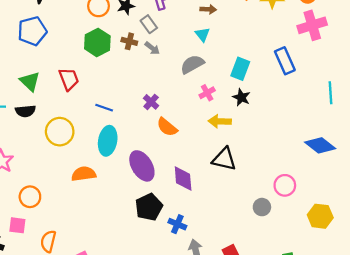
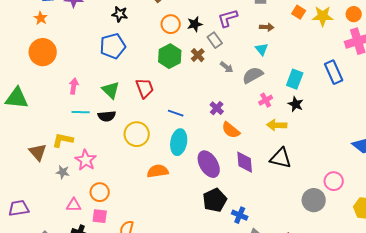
brown cross: (129, 41) -> (198, 55), turned 32
gray arrow: (152, 48) -> (227, 67), moved
purple diamond: (183, 178) -> (245, 162), moved
orange circle: (30, 197) -> (100, 192), moved
gray circle: (262, 207) -> (314, 200), size x1.5

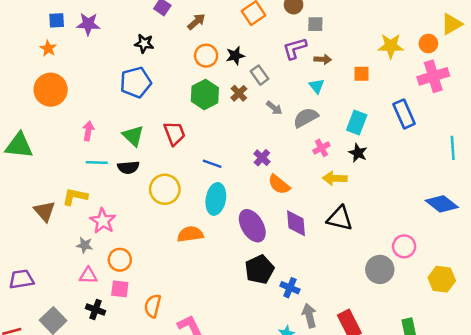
orange square: (299, 12) -> (362, 74), moved, turned -32
purple L-shape: (228, 18) -> (295, 48), moved
gray star: (63, 172) -> (85, 245), moved

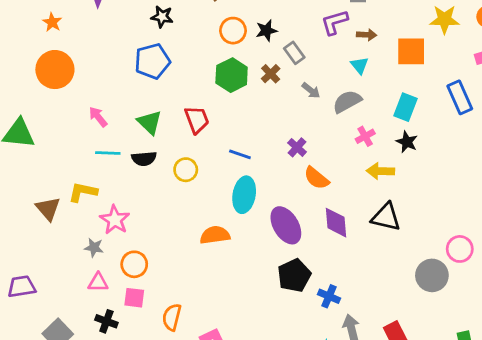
orange square: (362, 74) -> (411, 51), size x1.6
pink arrow: (88, 131) -> (98, 117), turned -48
yellow circle: (165, 189) -> (186, 170), moved, size x0.7

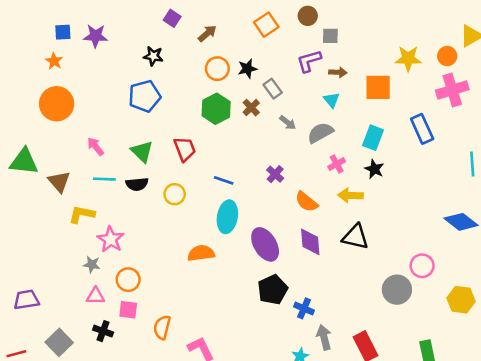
orange semicircle: (316, 178) -> (306, 202), moved
brown triangle: (48, 209) -> (59, 182), moved

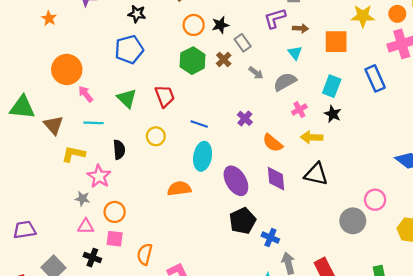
orange circle: (57, 104) -> (67, 69), moved
black semicircle: (137, 184) -> (119, 150), moved, turned -90

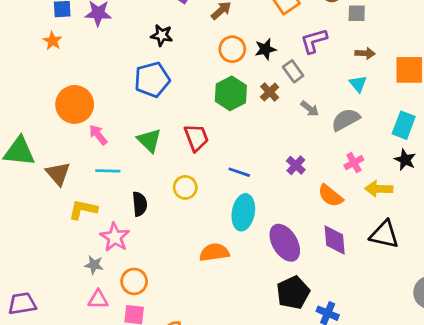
purple L-shape: (275, 18) -> (314, 41), moved
pink cross: (299, 110) -> (354, 163), moved

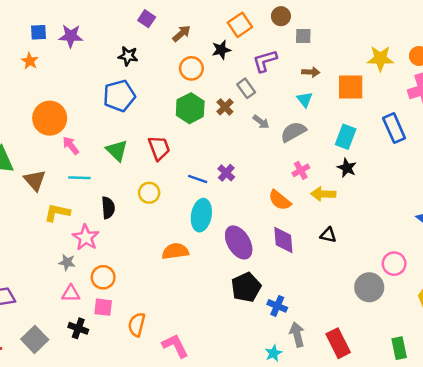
black star: (265, 49) -> (221, 50), moved
purple cross: (296, 165) -> (226, 173), moved
black triangle: (384, 234) -> (328, 235), size x0.6

